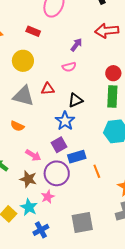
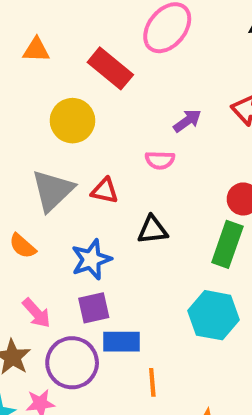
red rectangle: (33, 31) -> (110, 68), size x1.5
gray triangle: (23, 96) -> (53, 190), turned 45
blue star: (65, 121) -> (91, 259), moved

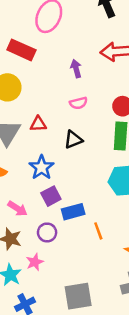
purple arrow: (187, 121) -> (76, 69), turned -54
pink semicircle: (160, 160) -> (78, 103), moved
purple circle: (72, 363) -> (47, 232), size x0.6

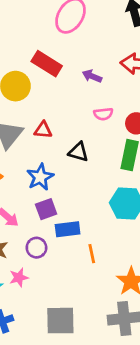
red rectangle: (21, 50) -> (47, 64), moved
purple arrow: (76, 69) -> (92, 76), turned -60
pink semicircle: (78, 103) -> (103, 114), moved
black triangle: (73, 140) -> (78, 152), turned 30

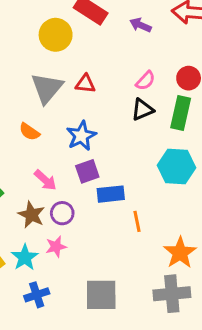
pink semicircle: (103, 114) -> (145, 81), moved, turned -42
black triangle: (78, 152) -> (142, 110), moved, turned -40
purple circle: (36, 248) -> (62, 213), moved

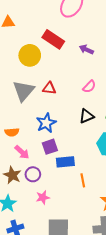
black triangle: (142, 110) -> (87, 116), moved
orange semicircle: (29, 132) -> (12, 132), moved, turned -40
pink star: (56, 247) -> (43, 197), moved

